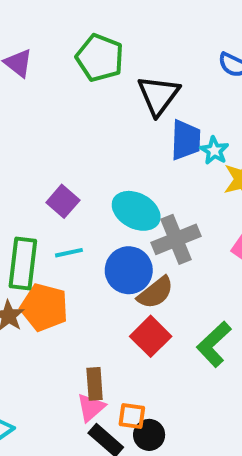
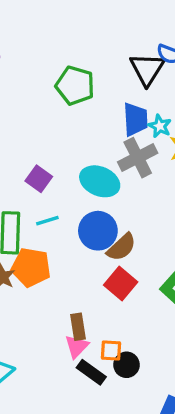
green pentagon: (100, 58) -> (75, 85), moved
black triangle: (158, 95) -> (147, 69), moved
gray cross: (176, 239) -> (138, 158), moved

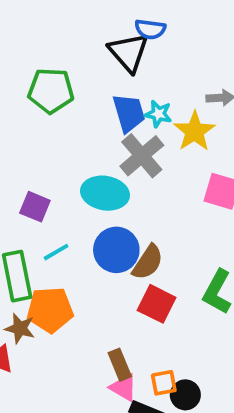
pink triangle: (77, 346) -> (124, 388), turned -30

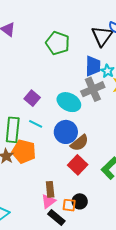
cyan line: (56, 252) -> (36, 124), turned 40
pink triangle: (124, 388) -> (48, 201), turned 35
black circle: (185, 395) -> (80, 201), moved

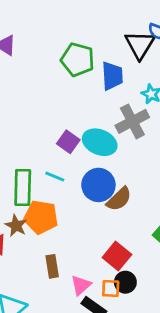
blue trapezoid: (93, 66) -> (112, 76), moved
purple square: (32, 98) -> (68, 142), moved
red square: (78, 165) -> (117, 256), moved
brown rectangle: (50, 189) -> (52, 266), moved

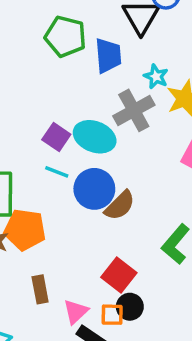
cyan line: (55, 177) -> (57, 172), moved

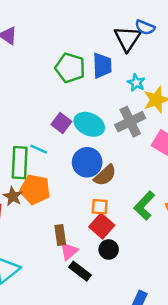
green pentagon: (65, 37) -> (70, 68), moved
gray cross: (134, 110) -> (130, 122), moved
cyan line: (57, 172) -> (39, 149), moved
brown rectangle: (40, 289) -> (60, 235), moved
orange square: (112, 315) -> (100, 207), moved

